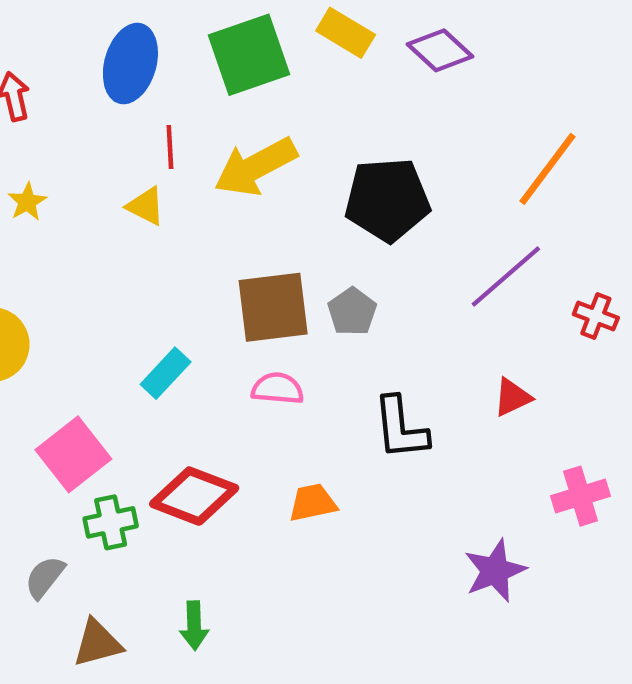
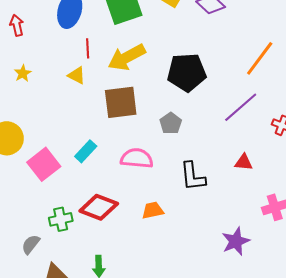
brown square: (273, 307) -> (121, 102), moved
pink semicircle: (278, 388) -> (137, 158), size x1.4
red triangle: (512, 397) -> (244, 162), turned 30
pink square: (73, 454) -> (44, 164), moved

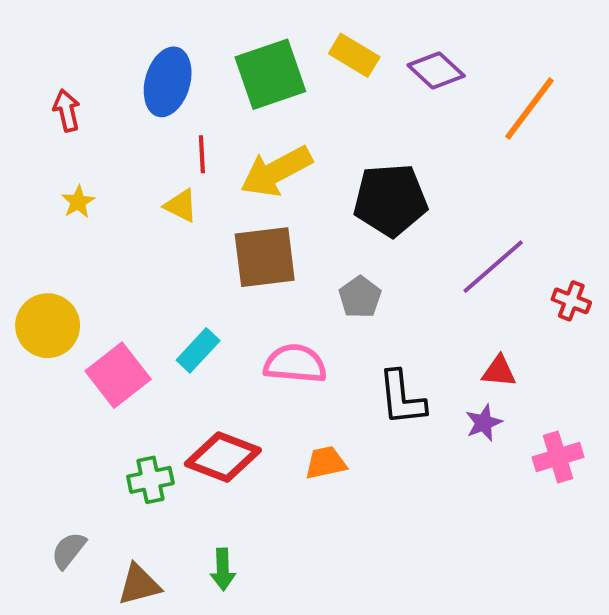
orange line: (260, 58) -> (529, 109), moved
purple star: (236, 241) -> (484, 423), moved, size x0.7
gray semicircle: (31, 244) -> (69, 550), moved

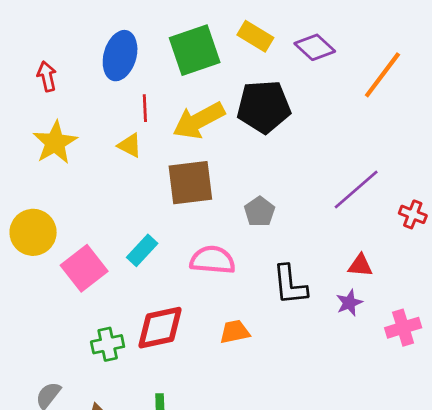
black pentagon: (390, 200) -> (264, 107), moved
yellow star: (78, 202) -> (55, 143), size x1.8
red diamond: (223, 457) -> (160, 328), turned -33

